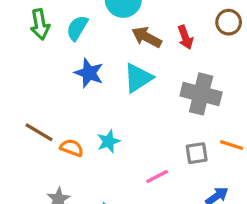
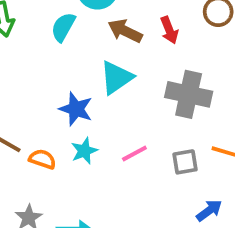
cyan semicircle: (77, 28) -> (63, 27), moved
blue star: (89, 73) -> (76, 109), moved
pink line: (157, 177) -> (134, 153), moved

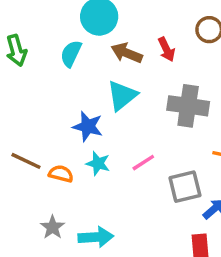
cyan star: (84, 151) -> (98, 163), turned -30
gray square: (185, 162) -> (185, 187), moved, size x1.4

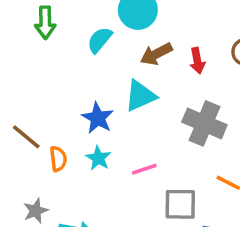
brown arrow: (127, 53) -> (156, 54), turned -64
orange semicircle: (61, 174) -> (58, 159), turned 55

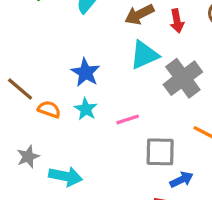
cyan triangle: (140, 96) -> (144, 55), moved
gray cross: (204, 123) -> (183, 78), turned 30
orange semicircle: (58, 159) -> (49, 109), turned -65

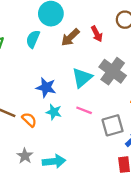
cyan triangle: (144, 55) -> (82, 78), moved
orange semicircle: (49, 109) -> (29, 120), turned 42
pink line: (128, 119) -> (84, 110), turned 56

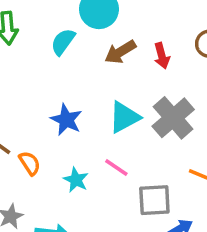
cyan star: (54, 112) -> (76, 180), moved

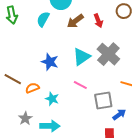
orange semicircle: (30, 163) -> (32, 88), turned -72
cyan star: (76, 180) -> (52, 99), moved

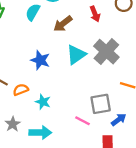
brown arrow: (75, 21) -> (63, 24), moved
pink line: (80, 85) -> (82, 121), moved

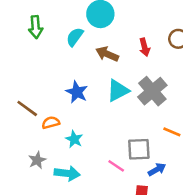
brown arrow: (63, 24) -> (107, 54), turned 54

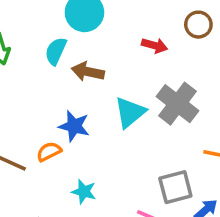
red arrow: (145, 47) -> (154, 45), turned -48
brown arrow: (107, 54) -> (88, 72), moved
orange semicircle: (51, 123) -> (49, 152), moved

